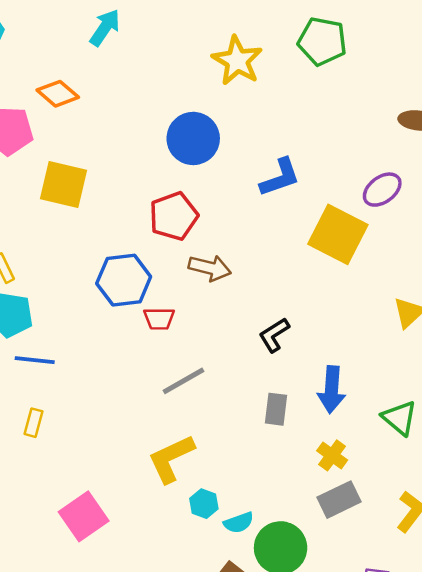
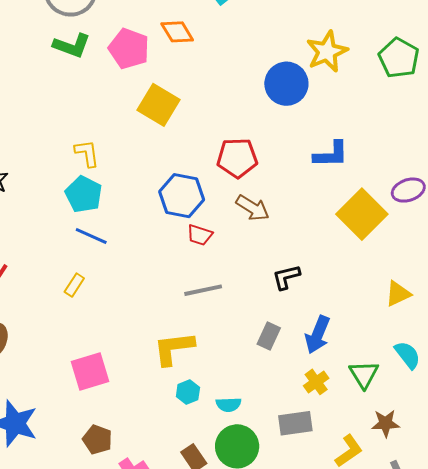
blue circle: (193, 138) -> (286, 84), moved
yellow cross: (332, 455) -> (316, 382), moved
cyan semicircle: (239, 523) -> (229, 405), moved

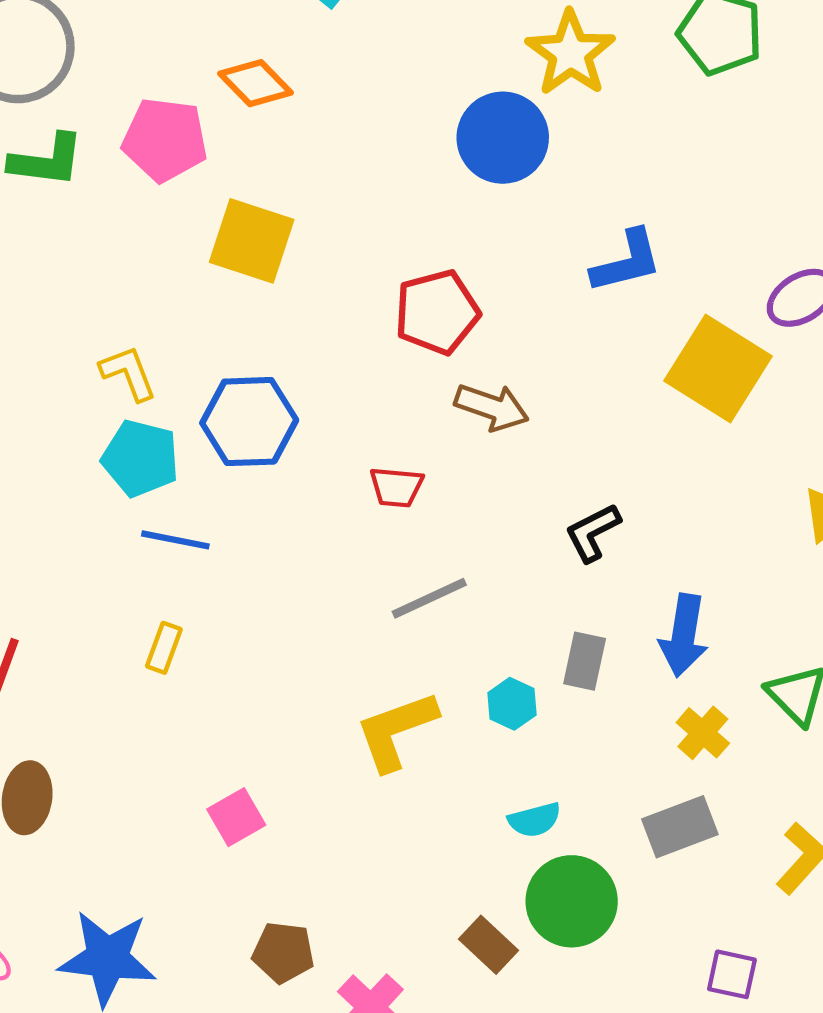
blue hexagon: (182, 196) -> (249, 422), moved
pink square: (90, 371) -> (236, 817), size x0.7
cyan hexagon: (188, 392) -> (512, 704), moved

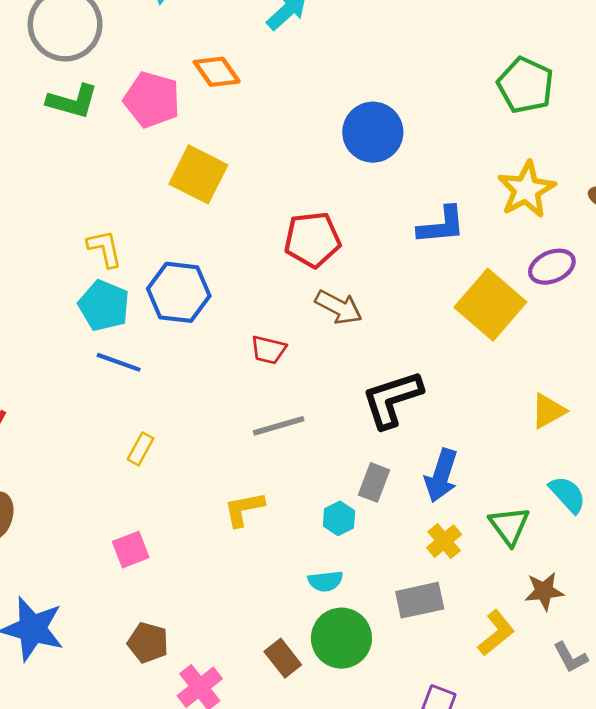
yellow star: (570, 53) -> (526, 189), moved
black L-shape: (593, 532) -> (392, 399), size x1.6
yellow rectangle: (164, 648) -> (141, 449), moved
cyan hexagon: (512, 704) -> (339, 518), moved
yellow L-shape: (396, 731) -> (244, 509), size x0.7

